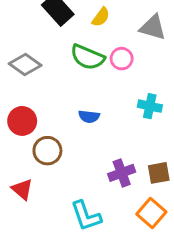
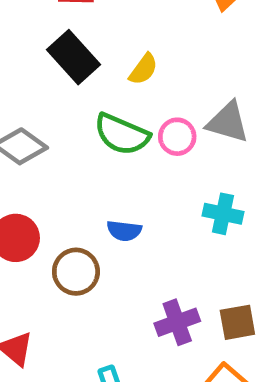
gray triangle: (153, 27) -> (228, 122), moved
brown circle: (47, 151) -> (76, 272), moved

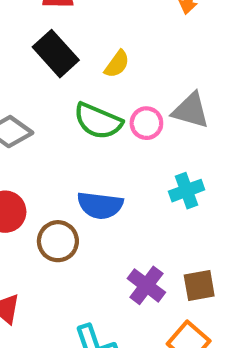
cyan cross: (223, 214) -> (187, 191), turned -32
blue semicircle: (124, 231) -> (100, 205), size x1.5
purple cross: (177, 322) -> (146, 285), turned -33

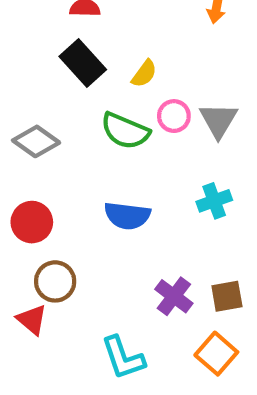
gray triangle: (191, 110) -> (218, 120), turned 45
pink circle: (146, 123) -> (174, 116), moved
brown circle: (58, 241) -> (55, 281), moved

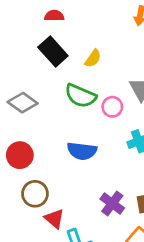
pink circle: (174, 116) -> (112, 107), moved
red triangle: (32, 320) -> (54, 219), moved

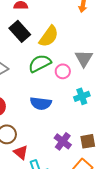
yellow semicircle: (93, 58) -> (49, 36), size x1.6
green semicircle: (81, 96) -> (40, 63), turned 130

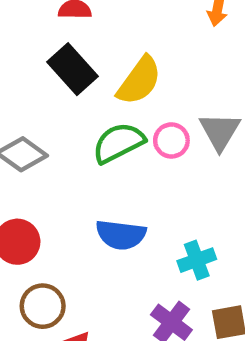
pink circle: (63, 71) -> (171, 140), moved
cyan cross: (82, 96) -> (197, 260), moved

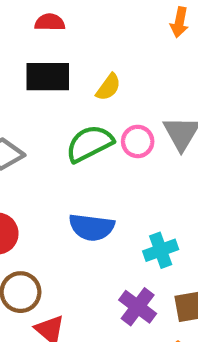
black rectangle: (73, 69) -> (48, 77), turned -48
yellow semicircle: (139, 81) -> (108, 87), size x0.6

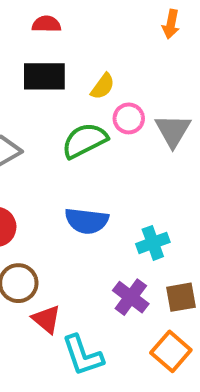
pink circle: (138, 141) -> (129, 118), moved

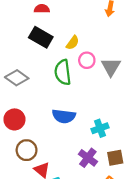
black rectangle: (44, 76) -> (41, 37), turned 30
green semicircle: (85, 141) -> (63, 72), turned -70

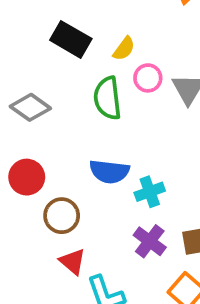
cyan cross: (100, 128) -> (150, 192), moved
brown circle: (27, 150) -> (62, 216), moved

